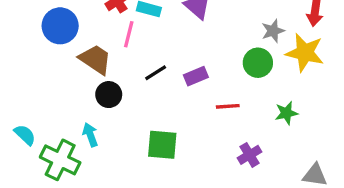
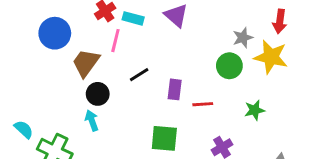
brown trapezoid: (95, 59) -> (86, 63), turned -88
purple rectangle: (196, 76) -> (175, 89), moved, turned -60
cyan arrow: (90, 135) -> (92, 121), moved
green square: (162, 145) -> (164, 138), moved

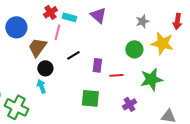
red arrow: (280, 21) -> (177, 21), moved
gray star: (243, 38) -> (142, 21), moved
green star: (255, 110) -> (151, 79), size x1.6

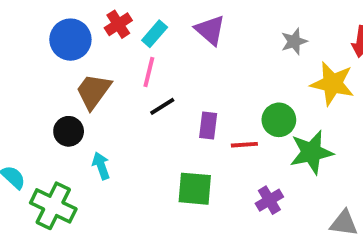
cyan rectangle: (69, 17) -> (155, 34), turned -64
blue circle: (16, 27) -> (70, 40), moved
pink line: (57, 32) -> (149, 72), moved
green circle: (134, 49) -> (279, 120), moved
black circle: (45, 68) -> (69, 131), moved

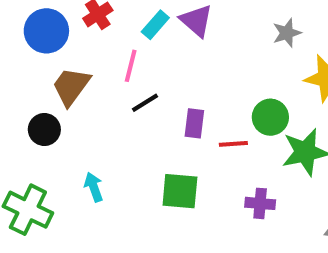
cyan rectangle: (155, 34) -> (155, 25), moved
cyan arrow: (101, 166) -> (94, 187), moved
purple cross: (269, 200) -> (260, 203), turned 36

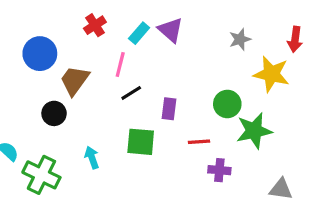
blue circle: (46, 31) -> (40, 54), moved
red line: (233, 144) -> (199, 142), moved
green square: (180, 191) -> (141, 142), moved

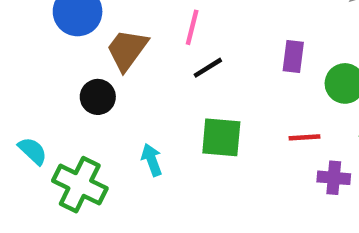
purple rectangle: (169, 109) -> (293, 56), moved

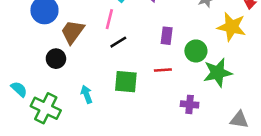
red line: (304, 137) -> (163, 70), moved

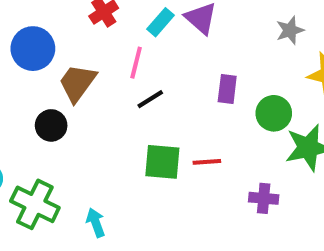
red line: (163, 70) -> (207, 162), moved
cyan arrow: (86, 94) -> (96, 223), moved

